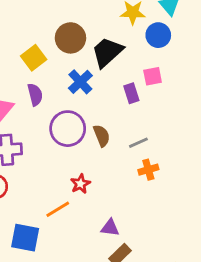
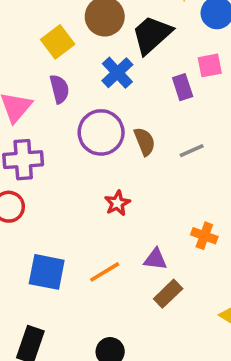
orange cross: (148, 170) -> (204, 236), moved, turned 36
orange line: (58, 209) -> (105, 272), moved

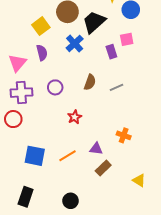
purple circle: (101, 132) -> (55, 87), moved, size x0.6
brown semicircle: (145, 142) -> (90, 82), turned 42

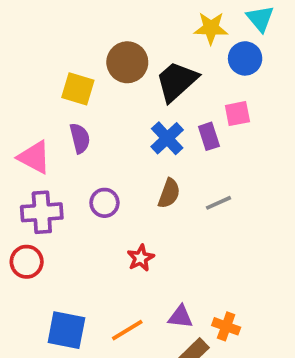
yellow square: (41, 26) -> (78, 89), turned -36
blue cross: (75, 43) -> (167, 138), moved
pink triangle: (17, 63) -> (34, 157), turned -42
orange cross: (124, 135) -> (226, 326), moved

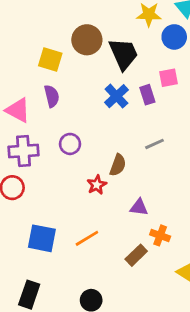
black trapezoid: (177, 81) -> (123, 54), turned 108
brown semicircle: (169, 193) -> (118, 165), moved
purple triangle: (180, 317) -> (139, 207), moved

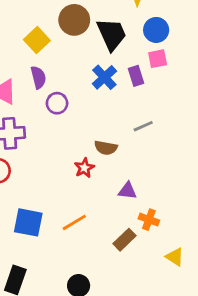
blue circle: (174, 37) -> (156, 30), moved
yellow square: (50, 59) -> (37, 40), turned 30
purple circle: (70, 144) -> (57, 103), moved
brown semicircle: (118, 165) -> (106, 148), turned 80

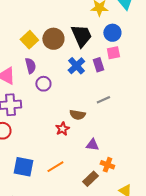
brown circle: (74, 20) -> (53, 39), moved

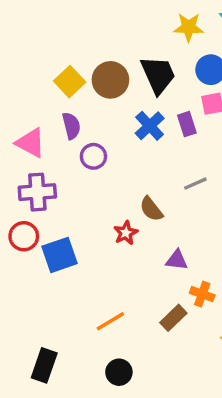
brown semicircle: (77, 115) -> (151, 209), turned 42
blue square: (23, 167) -> (59, 255), moved, turned -30
orange line: (55, 167) -> (110, 321), moved

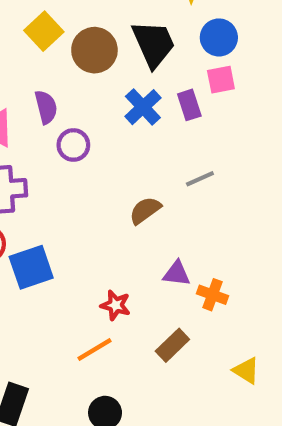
yellow square: (70, 82) -> (44, 31), moved
brown semicircle: (151, 209) -> (145, 210), turned 92
red star: (126, 233) -> (116, 305), moved, turned -30
orange cross: (202, 294) -> (213, 295), moved

